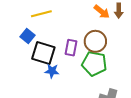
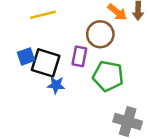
blue square: (28, 36) -> (26, 56), moved, turned 32
brown circle: (95, 41) -> (100, 34), moved

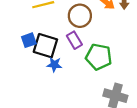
brown circle: (100, 34) -> (80, 16), moved
purple rectangle: (79, 56) -> (74, 40), turned -42

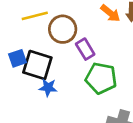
brown circle: (80, 16) -> (63, 29), moved
purple rectangle: (74, 40) -> (85, 49), moved

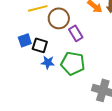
black square: (37, 65) -> (40, 45), size x0.7
green pentagon: (101, 78) -> (73, 63), moved

